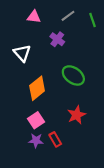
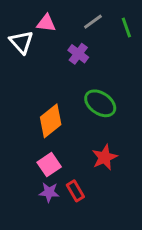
white triangle: (22, 53) -> (21, 42), moved

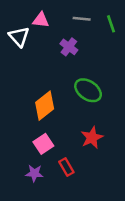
gray line: (93, 22) -> (82, 19), turned 42
purple star: (49, 192) -> (34, 173), moved

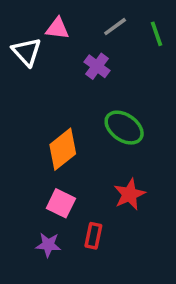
gray line: (82, 19) -> (115, 27), turned -42
pink square: (43, 144) -> (61, 203), turned -30
red rectangle: (66, 167) -> (93, 236), turned 42

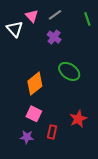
gray line: (115, 27) -> (55, 15), moved
pink triangle: (57, 28) -> (32, 16), turned 40
red star: (129, 194) -> (78, 119), moved

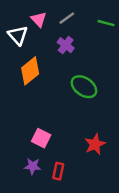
green line: (87, 19) -> (106, 23), turned -56
orange diamond: (35, 84) -> (30, 71), moved
red rectangle: (52, 132) -> (58, 171), moved

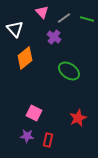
gray line: (67, 18) -> (64, 18), moved
pink triangle: (39, 19) -> (42, 12), moved

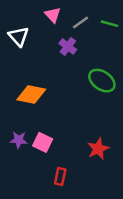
orange diamond: (25, 58) -> (31, 94), moved, turned 50
green ellipse: (69, 71) -> (102, 81), moved
purple star: (27, 136) -> (19, 140), moved

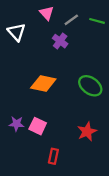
green ellipse: (102, 81) -> (90, 86), moved
orange diamond: (31, 94) -> (43, 84), moved

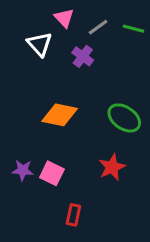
white triangle: (16, 32) -> (40, 44), moved
red star: (87, 132) -> (112, 167), moved

